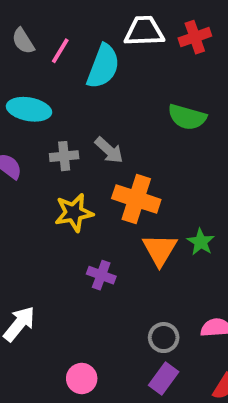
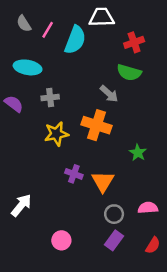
red cross: (195, 37) -> (134, 42), moved
gray arrow: (109, 150) -> (109, 94), moved
orange triangle: (160, 250) -> (103, 181), moved

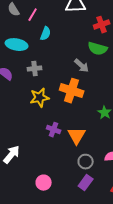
cyan semicircle: (75, 40) -> (46, 34), moved, size x0.6

